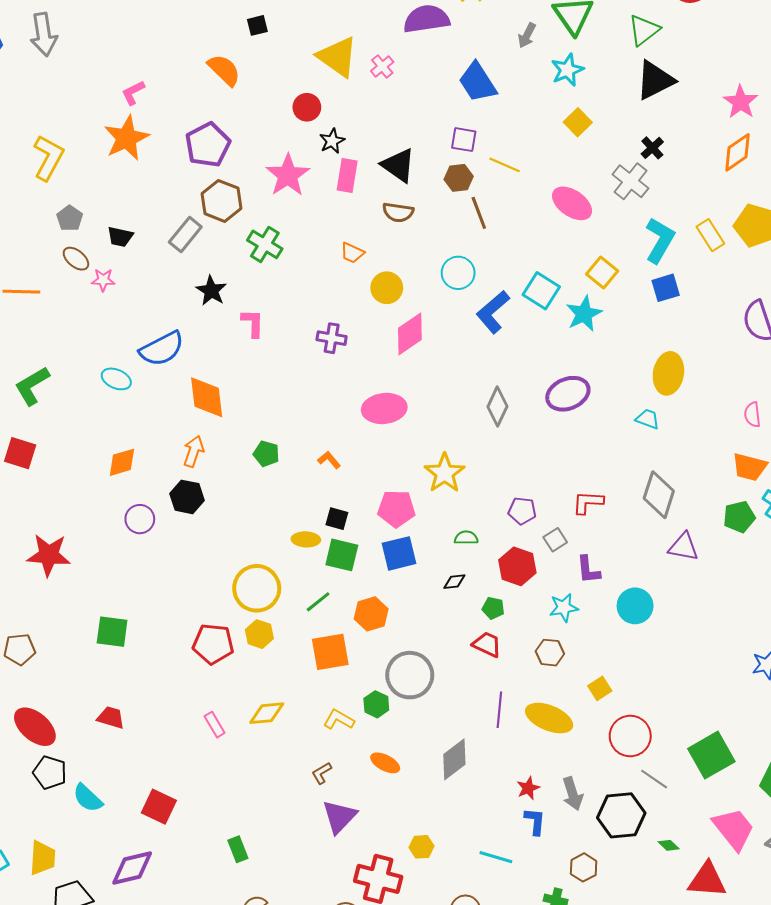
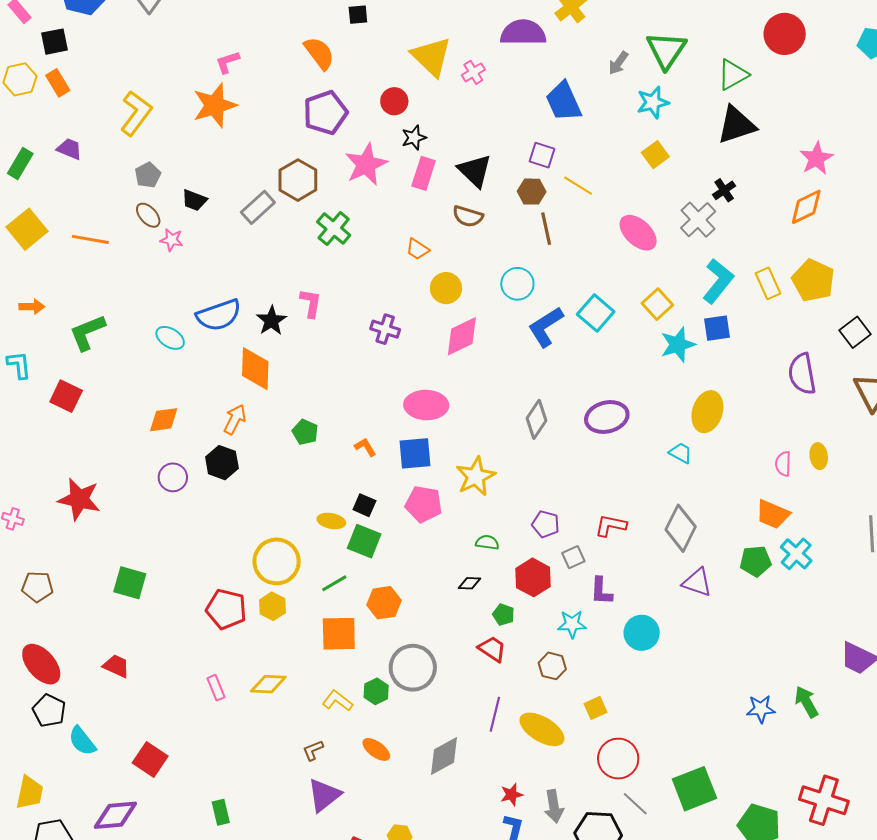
purple pentagon: (208, 145) -> (325, 113), moved
black star: (211, 291) -> (271, 321), moved
cyan star: (584, 314) -> (678, 345), moved
blue square: (399, 553) -> (415, 453), moved

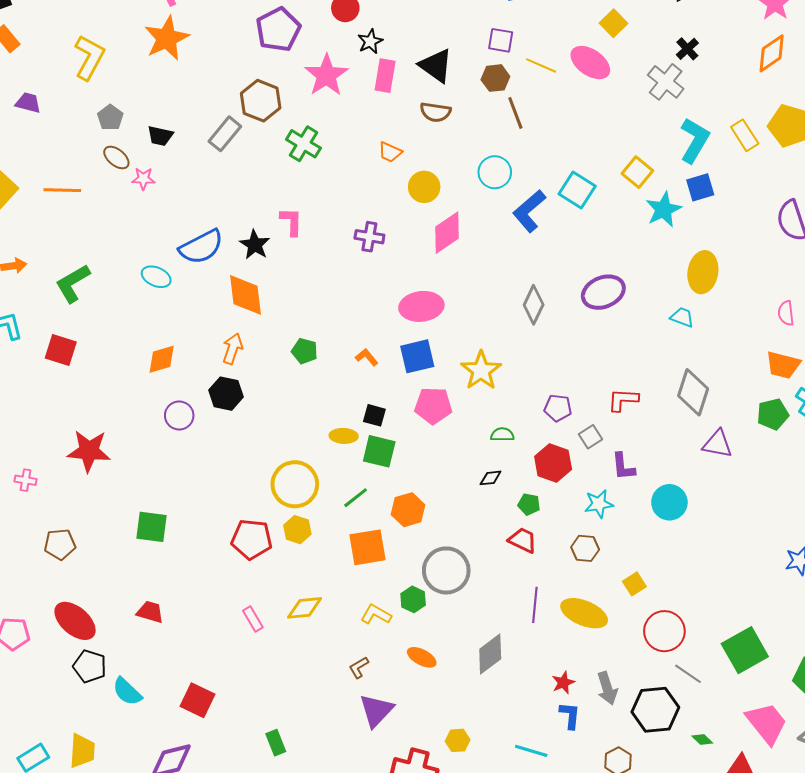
pink ellipse: (638, 233) -> (590, 63), moved

